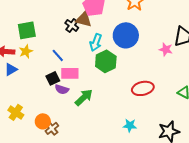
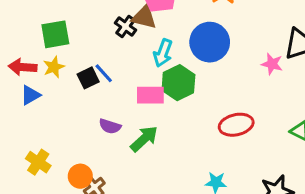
pink rectangle: (70, 73) -> (150, 95), moved
black square: (53, 78) -> (88, 78), moved

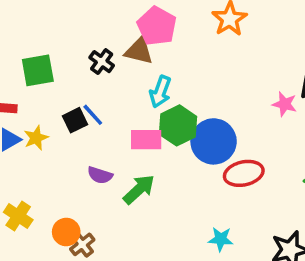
black cross: (125, 27) -> (102, 62), moved
blue circle: (210, 42) -> (214, 141), moved
yellow star: (54, 67) -> (36, 138), moved

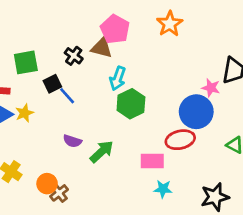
black square: (75, 120) -> (52, 84), moved
pink rectangle: (146, 140) -> (152, 161), moved
blue circle: (214, 141) -> (196, 112), moved

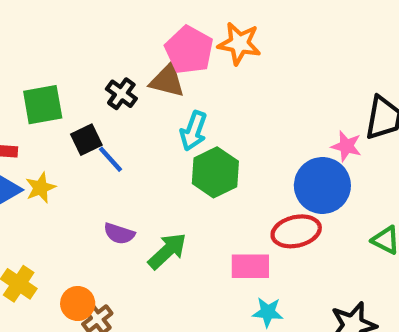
orange star: (170, 24) -> (239, 43), moved, turned -30

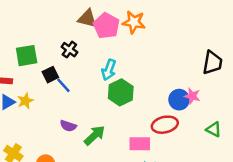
brown triangle: (167, 81) -> (87, 19), moved
pink star: (346, 146) -> (192, 96), moved
blue circle: (322, 185) -> (179, 100), size x0.7

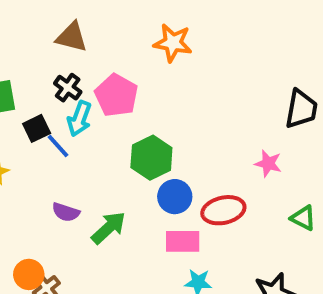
brown triangle: (87, 19) -> (72, 37), moved
pink pentagon: (106, 26) -> (116, 95), moved
cyan arrow: (109, 70) -> (79, 119), moved
blue circle: (179, 100) -> (175, 197), moved

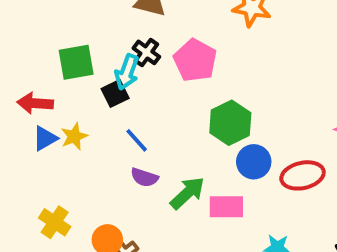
cyan arrow: (79, 119) -> (127, 72), moved
blue line: (58, 146) -> (137, 140), moved
pink rectangle: (183, 241) -> (226, 207), moved

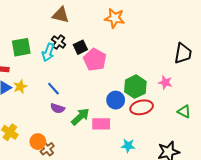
pink pentagon: (195, 60) -> (95, 60), moved
black square: (115, 93) -> (80, 47), moved
green hexagon: (230, 123) -> (135, 87), moved

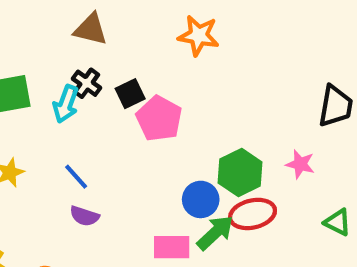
green arrow: (80, 117) -> (215, 233), moved

